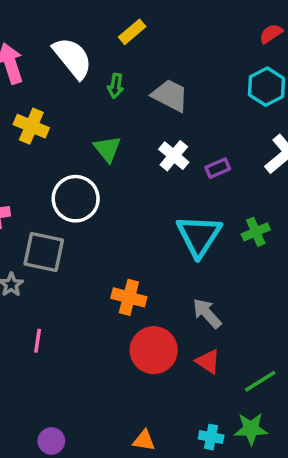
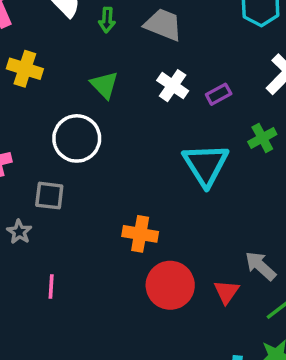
green cross: (256, 232) -> (262, 138), moved
gray square: (44, 252) -> (49, 196), size x0.7
gray arrow: (207, 313) -> (260, 266), moved
red triangle: (208, 361) -> (226, 292), turned 36

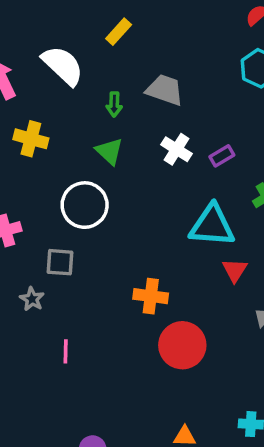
green arrow: (107, 20) -> (114, 104), moved
cyan triangle: (206, 165) -> (212, 226), turned -51
red triangle: (226, 292) -> (235, 270), moved

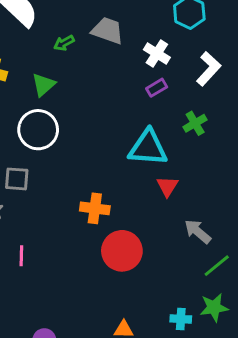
green arrow: (114, 104) -> (64, 43), turned 60
white cross: (177, 149) -> (157, 54), moved
green triangle: (109, 151) -> (43, 85), moved, turned 35

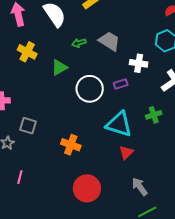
white cross: (157, 54) -> (139, 63), turned -36
purple rectangle: (157, 88) -> (121, 84), moved
white circle: (38, 130) -> (90, 89), moved
orange cross: (95, 208) -> (71, 145), moved

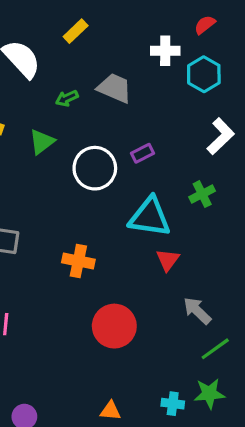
white cross: (139, 63) -> (165, 51), moved

